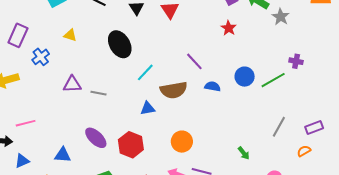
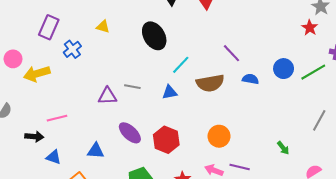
red star: (229, 28) -> (310, 28), moved
purple triangle: (72, 84) -> (107, 96), moved
blue triangle: (148, 108) -> (170, 92), moved
blue triangle: (22, 161) -> (54, 157), turned 42

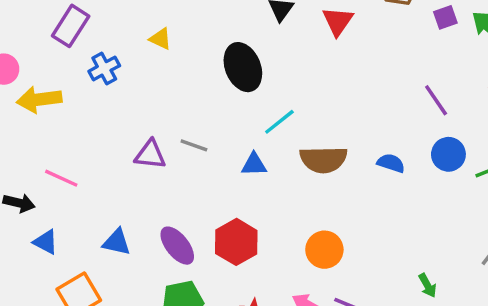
purple line: (231, 53) -> (436, 100), moved
pink line: (57, 118) -> (61, 178), turned 30
purple ellipse: (130, 133) -> (177, 246), moved

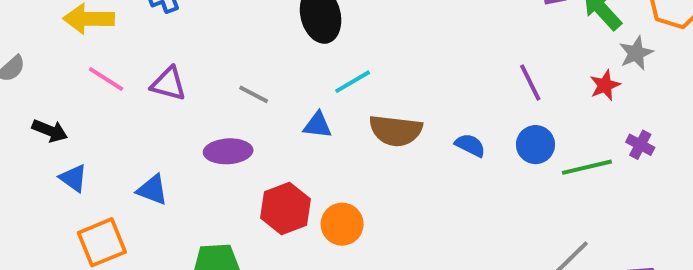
purple triangle: (150, 155) -> (168, 84), moved
pink line: (61, 178) -> (106, 79), moved
purple ellipse: (177, 246) -> (228, 151), moved, turned -63
orange circle: (324, 250) -> (342, 224), moved

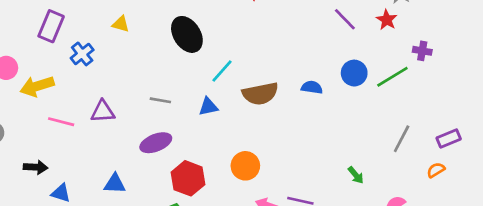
purple line: (530, 82) -> (345, 19), moved
red hexagon: (285, 209) -> (188, 178), moved

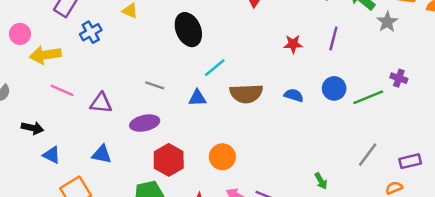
purple line: (345, 19) -> (333, 38), turned 50
red star: (387, 20) -> (293, 44), moved, turned 30
purple triangle: (103, 111) -> (101, 103), moved

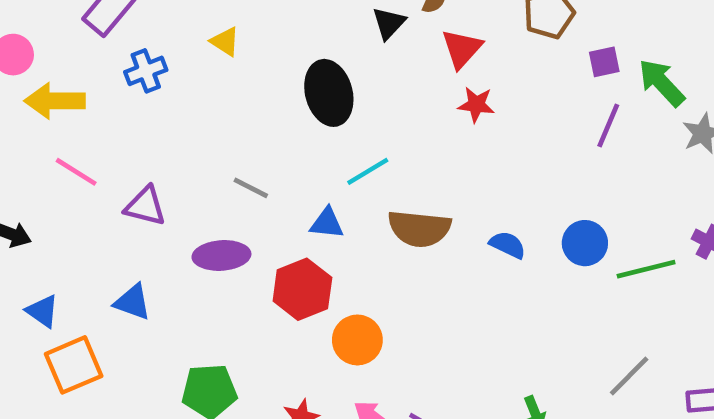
purple line: (333, 38) -> (608, 125), moved
red star: (293, 44) -> (476, 105), moved
blue triangle: (52, 155) -> (42, 311), moved
red hexagon: (169, 160) -> (302, 289), moved

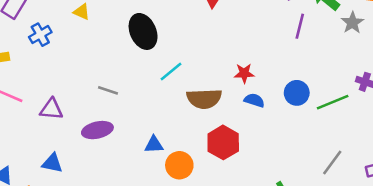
red star: (476, 105) -> (244, 73), moved
blue triangle: (327, 223) -> (154, 145), moved
red hexagon: (302, 289) -> (223, 142), moved

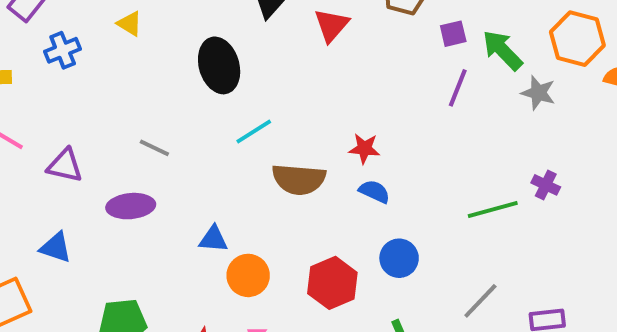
gray star: (352, 23) -> (538, 93), turned -30
blue circle: (297, 93) -> (399, 258), moved
red hexagon: (223, 142) -> (332, 283), moved

